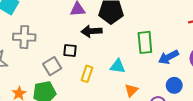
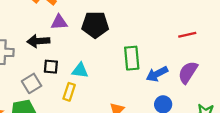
black arrow: (92, 31) -> (38, 41), moved
cyan triangle: (118, 66) -> (80, 71), moved

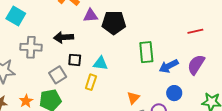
purple triangle: (59, 22) -> (91, 16), moved

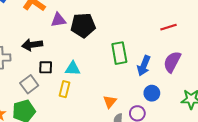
blue arrow: (169, 66) -> (144, 66), turned -36

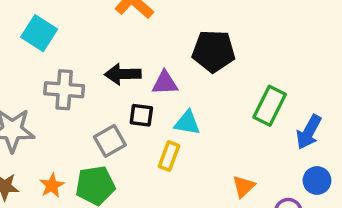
purple triangle: (58, 20) -> (165, 83), moved
green rectangle: (119, 53) -> (270, 106), turned 30

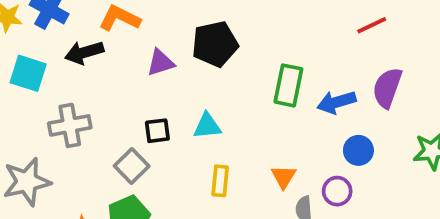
black arrow: (123, 74) -> (84, 53), moved
purple triangle: (165, 83) -> (161, 63), moved
blue arrow: (309, 132) -> (336, 102), turned 60
yellow rectangle: (169, 156) -> (220, 181), moved

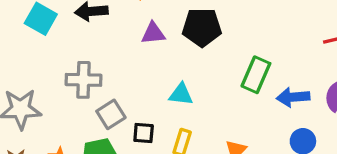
gray cross: (70, 125) -> (83, 80), moved
black square: (157, 131) -> (144, 133), moved

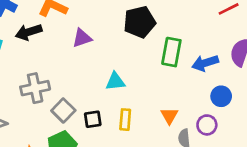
black pentagon: (202, 27) -> (140, 22), moved

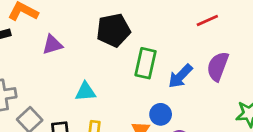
blue arrow: (205, 63) -> (180, 76), turned -30
blue circle: (221, 96) -> (161, 114), moved

